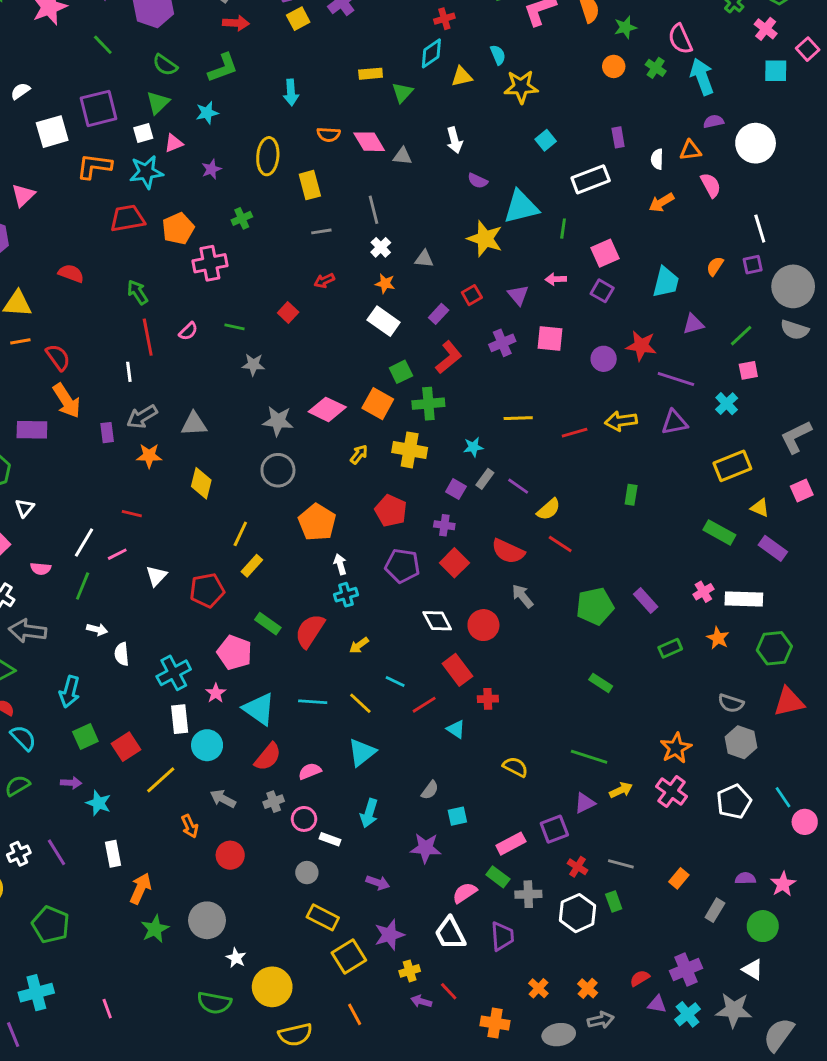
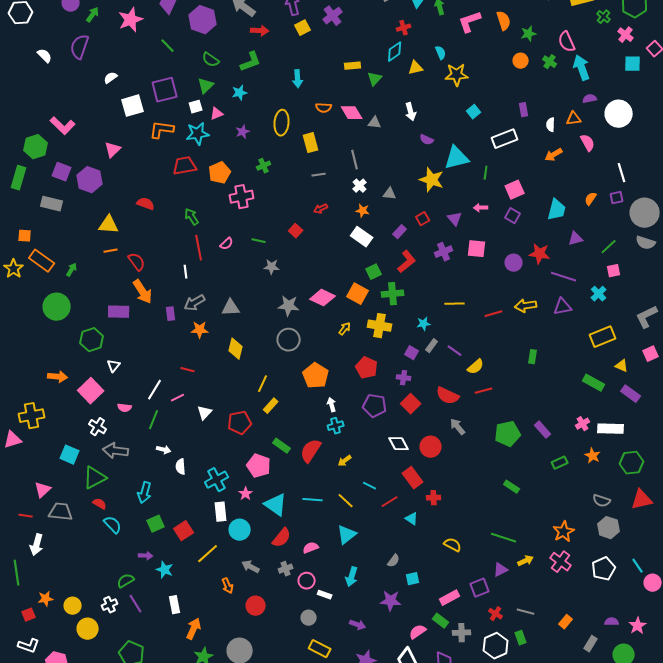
red line: (560, 544) -> (484, 391), turned -48
green semicircle: (17, 786) -> (126, 581), moved

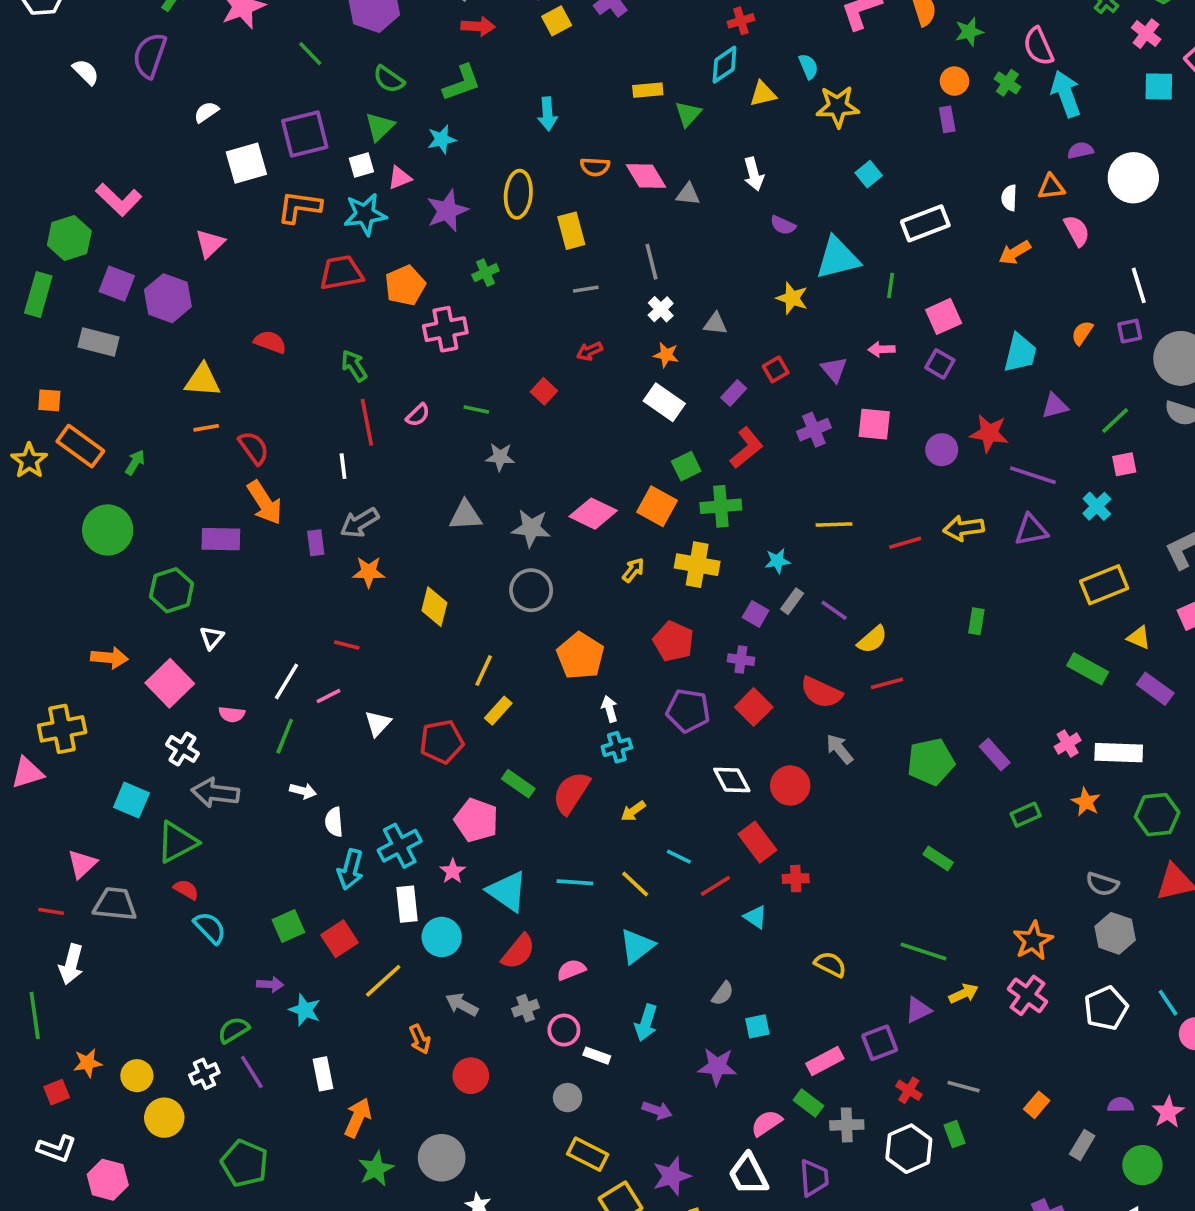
purple rectangle: (524, 110) -> (947, 119), moved
purple star: (243, 132) -> (447, 211), size x1.6
yellow star: (432, 180) -> (792, 298), size x0.7
gray triangle: (231, 308) -> (465, 515), moved
cyan arrow: (145, 493) -> (350, 869), moved

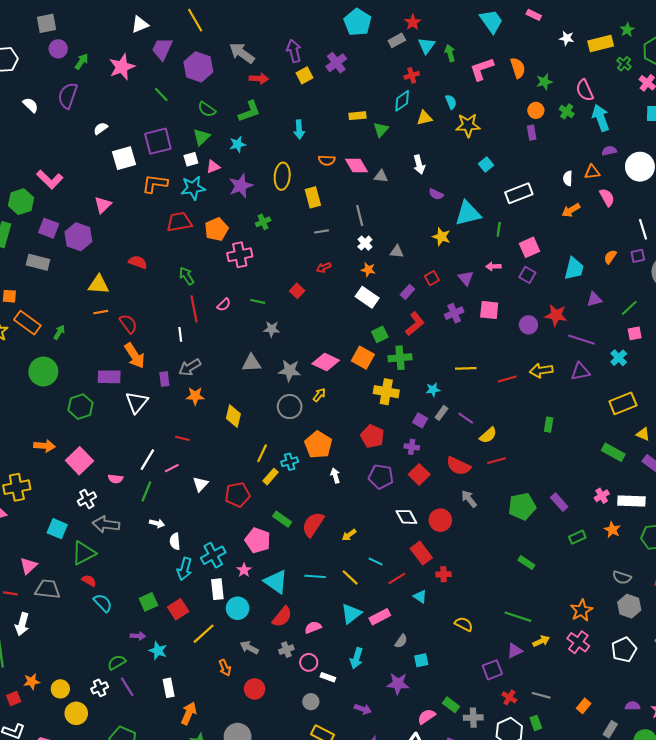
yellow arrow: (633, 570) -> (319, 395), moved
white triangle: (212, 638) -> (137, 402), moved, size x1.6
cyan cross: (617, 747) -> (290, 462), moved
white cross: (182, 749) -> (87, 499), turned 30
pink rectangle: (825, 1061) -> (380, 617), moved

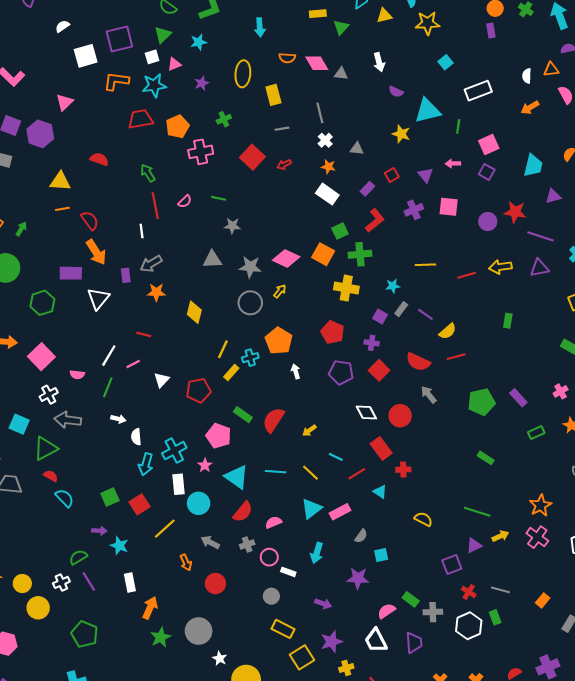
purple star: (241, 186) -> (202, 83), size x0.6
red square: (297, 291) -> (252, 157), moved, size x1.6

